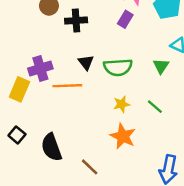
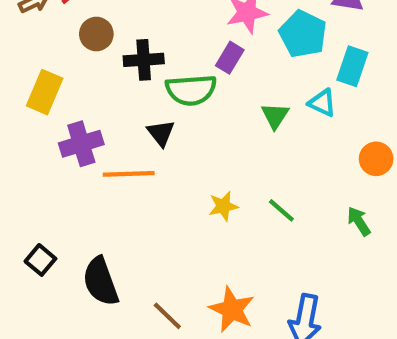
green triangle: (161, 66) -> (275, 116), moved
green semicircle: (118, 67) -> (191, 90), moved
yellow rectangle: (19, 89) -> (45, 92), moved
orange star: (123, 136) -> (232, 309), moved

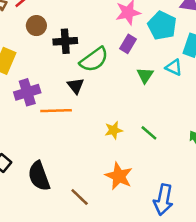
purple rectangle: (230, 58) -> (128, 44), moved
green semicircle: (191, 90) -> (94, 60), turned -32
orange star: (232, 309) -> (119, 176), moved

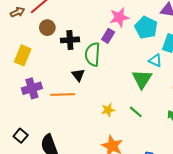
purple rectangle: (128, 44) -> (108, 36), moved
green semicircle: (94, 60) -> (93, 54), turned 130
green triangle: (145, 75) -> (142, 79), moved, size x1.5
purple cross: (27, 92) -> (32, 88), moved

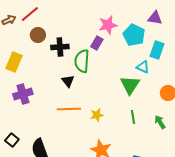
orange line: (63, 94) -> (69, 109), moved
green line: (136, 112) -> (133, 117), moved, turned 40

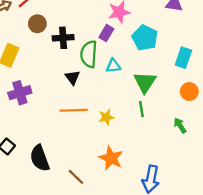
cyan pentagon: (134, 35) -> (145, 38), moved
cyan rectangle: (157, 50) -> (183, 58), moved
cyan triangle: (143, 67) -> (113, 66), moved, turned -32
green line: (133, 117) -> (141, 109), moved

